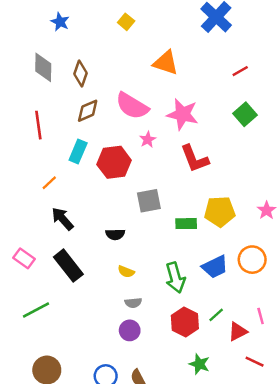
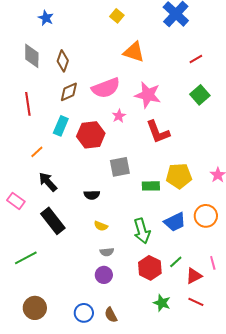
yellow square: (126, 22) -> (117, 16), moved
pink semicircle: (132, 106) -> (106, 88), turned -52
pink rectangle: (24, 258) -> (16, 201), moved
red line: (255, 362) -> (196, 302), moved

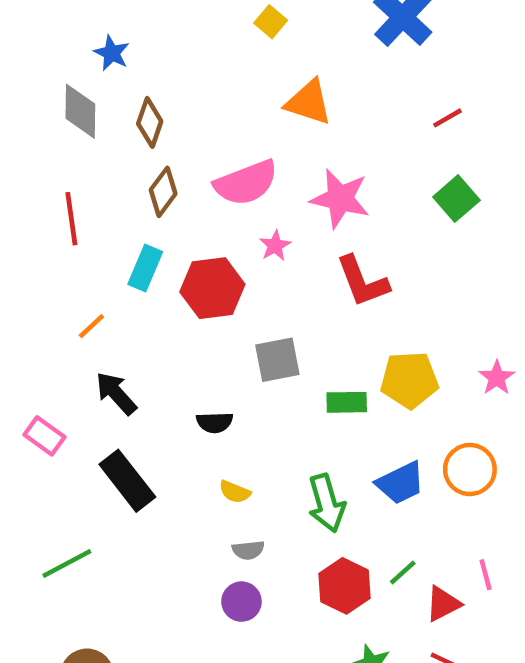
blue star: (46, 18) -> (112, 53), moved
brown diamond: (69, 92) -> (163, 192), turned -30

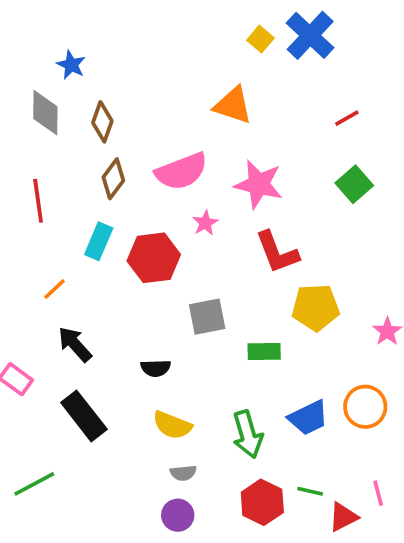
yellow square: (271, 22) -> (260, 39), moved
yellow pentagon: (409, 380) -> (316, 307), moved
yellow semicircle: (235, 492) -> (172, 425), size x1.5
green line: (403, 572) -> (310, 491), turned 55

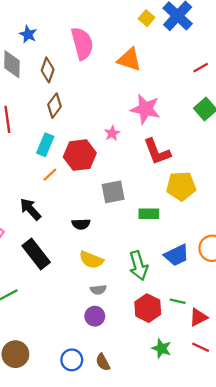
pink semicircle: (181, 171) -> (82, 43), moved, turned -84
orange line: (55, 289) -> (50, 175), moved

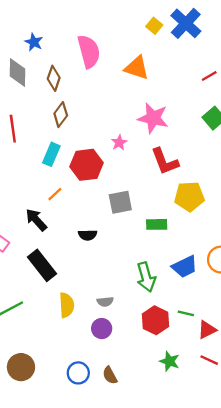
orange line: (50, 175) -> (55, 194), moved
yellow semicircle: (91, 260) -> (67, 305), moved, turned -115

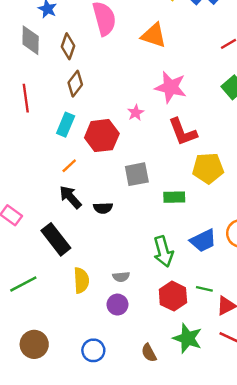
black arrow: (36, 220) -> (70, 197), moved
green star: (169, 361) -> (187, 338), size x1.4
brown semicircle: (110, 375) -> (149, 353), moved

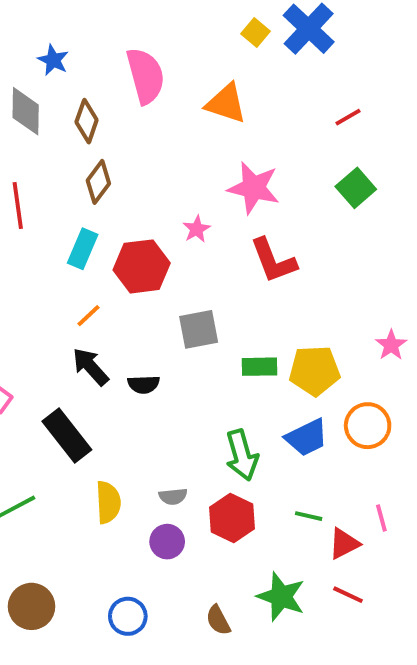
yellow pentagon: (208, 168) -> (315, 371), moved
red hexagon: (173, 296) -> (232, 518), moved

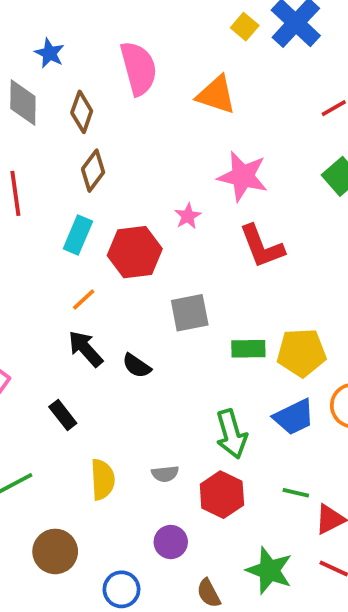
black semicircle: (144, 384) -> (137, 366), turned 36
black rectangle: (67, 435) -> (63, 415), size x0.6
purple circle: (167, 542) -> (171, 542), moved
brown circle: (32, 606) -> (55, 551), moved

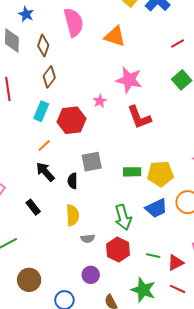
gray square: (190, 313) -> (92, 162), moved
black semicircle: (137, 366) -> (73, 181), turned 56
yellow semicircle: (103, 479) -> (73, 215), moved
green line: (296, 493) -> (153, 256), moved

